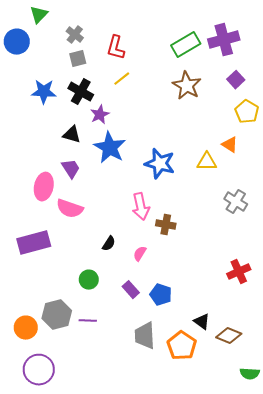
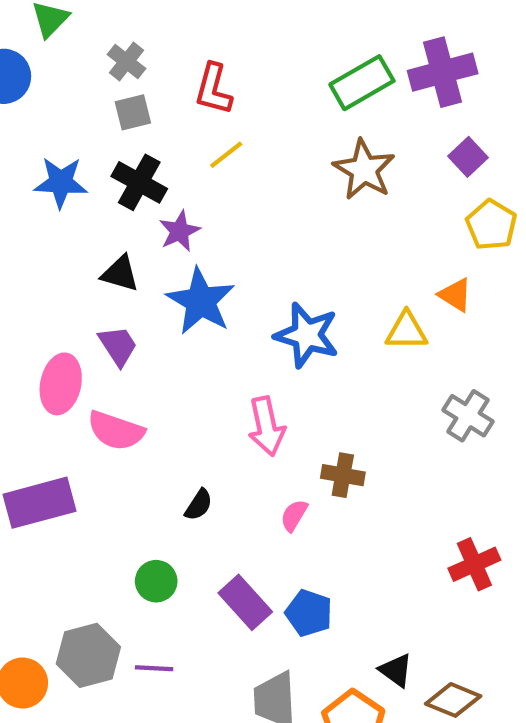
brown cross: (166, 225) -> (343, 475), moved
pink semicircle: (140, 254) -> (294, 515), moved
purple rectangle: (131, 290) -> (245, 602), size x1.4

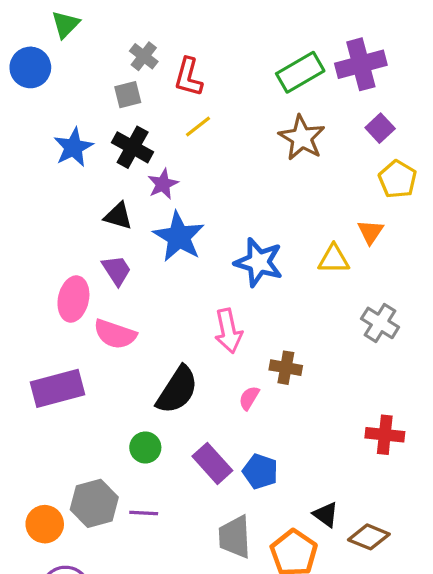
gray cross: (126, 61) -> (144, 56), moved
blue star: (61, 182) -> (73, 147), turned -30
orange triangle: (455, 295) -> (370, 232), turned 32
black semicircle: (199, 505) -> (177, 390), size x2.0
red cross: (474, 564) -> (385, 435), turned 30

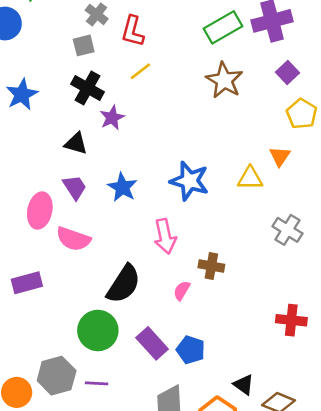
blue star: (73, 147) -> (22, 94), moved
blue star: (179, 237) -> (122, 187), moved, size x0.7
purple rectangle: (57, 388) -> (27, 283), size x0.7
green circle: (145, 447) -> (98, 330), size x1.6

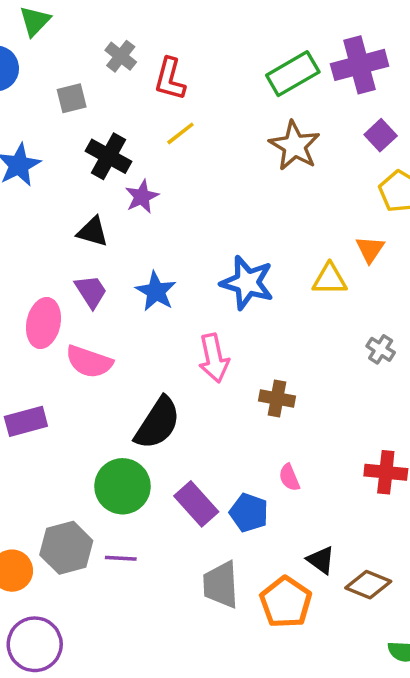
gray square: (84, 45) -> (72, 98), moved
gray cross: (287, 230) -> (381, 349), size x0.7
pink semicircle: (182, 291) -> (289, 478), moved, turned -54

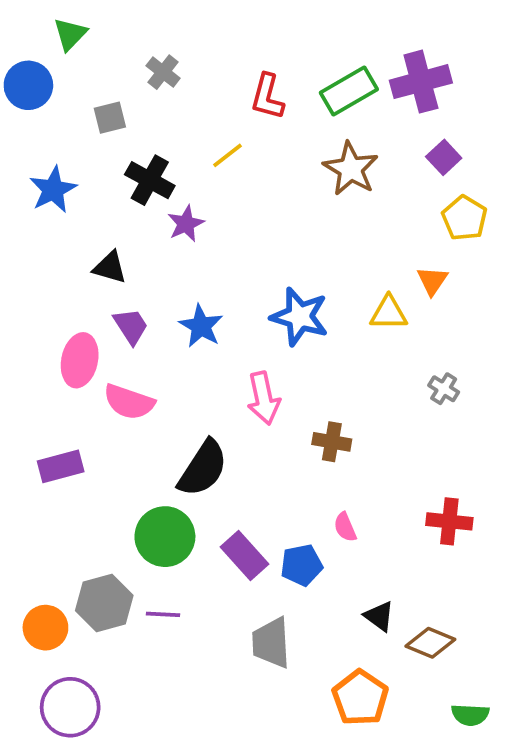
red L-shape: (170, 79) -> (267, 97), moved
black triangle: (93, 232) -> (110, 267), moved
blue pentagon: (249, 513) -> (301, 565), turned -30
orange pentagon: (286, 602) -> (360, 698), moved

